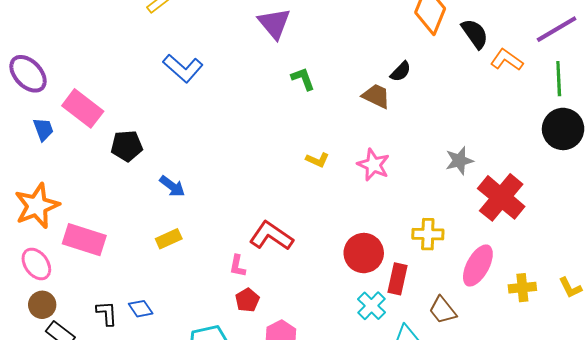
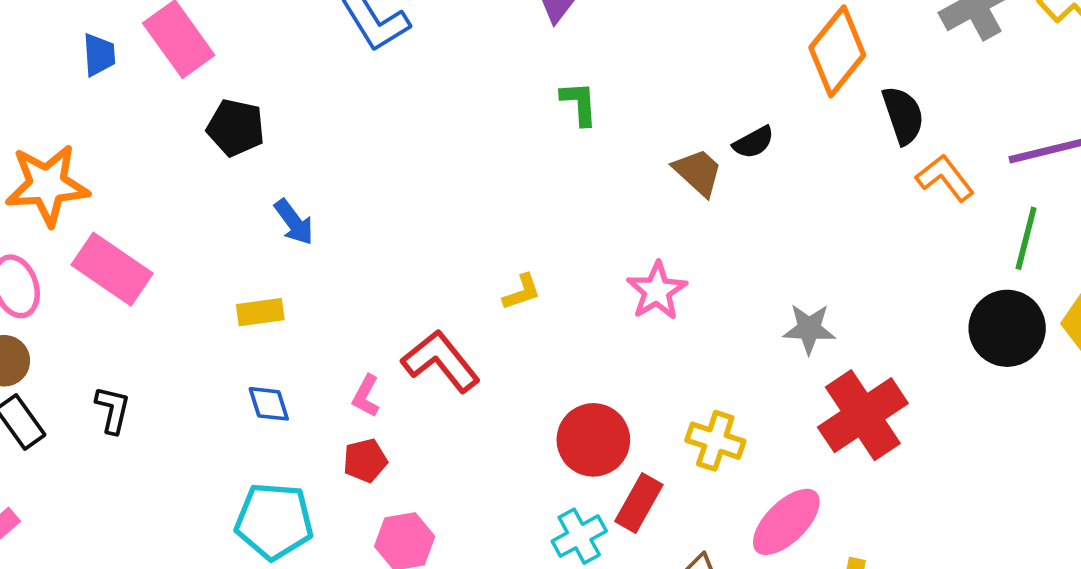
yellow L-shape: (318, 160) -> (522, 292), moved, turned -60
blue diamond: (141, 309) -> (269, 404), moved

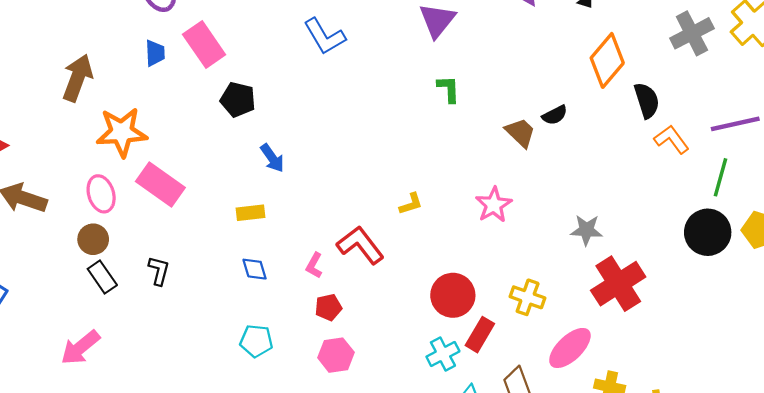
red pentagon: (365, 461) -> (328, 307), moved
cyan pentagon: (274, 521) -> (256, 341), size x0.7

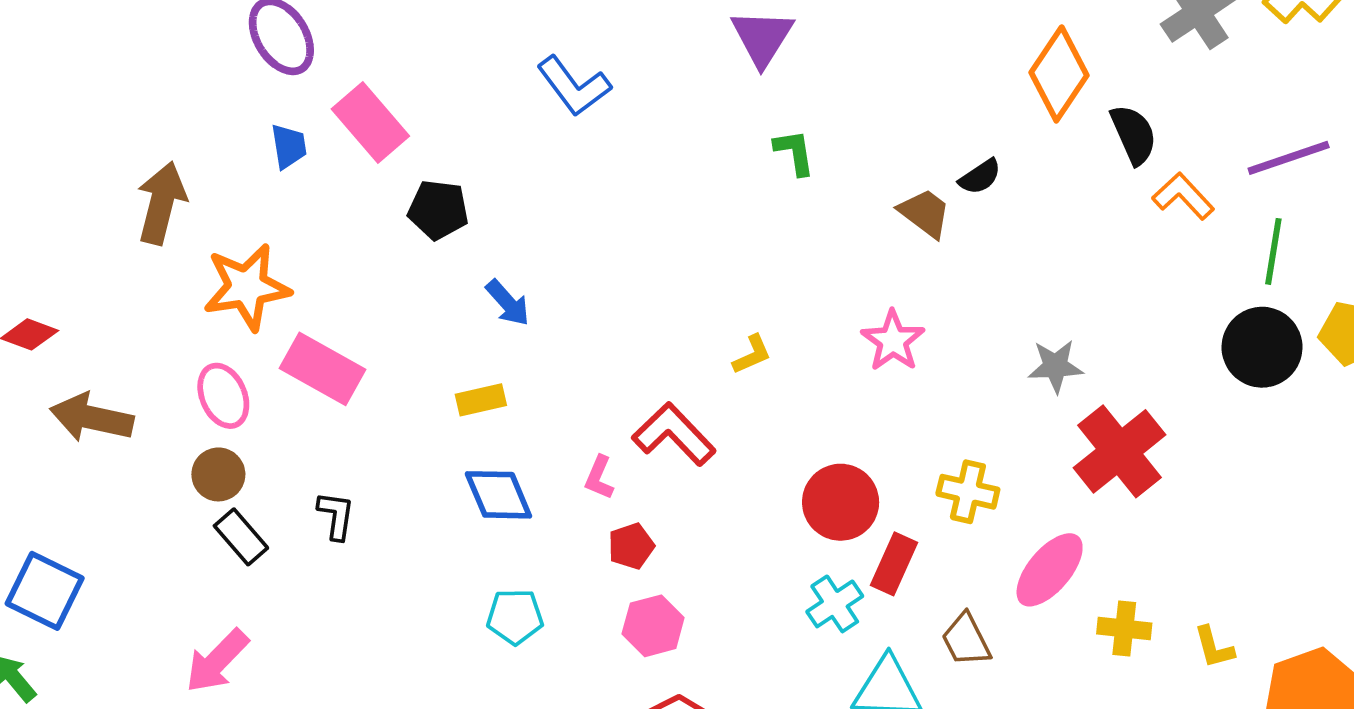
blue diamond: (255, 269) -> (498, 495), size x1.5

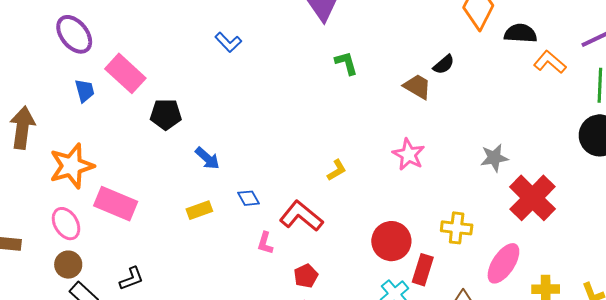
blue L-shape: (574, 86) -> (228, 42), size x0.7
black semicircle: (1134, 135) -> (520, 33), turned -56
blue diamond: (498, 495) -> (249, 198), moved, size x0.6
black L-shape: (336, 516) -> (132, 279), turned 68
red pentagon: (631, 546) -> (306, 276), moved

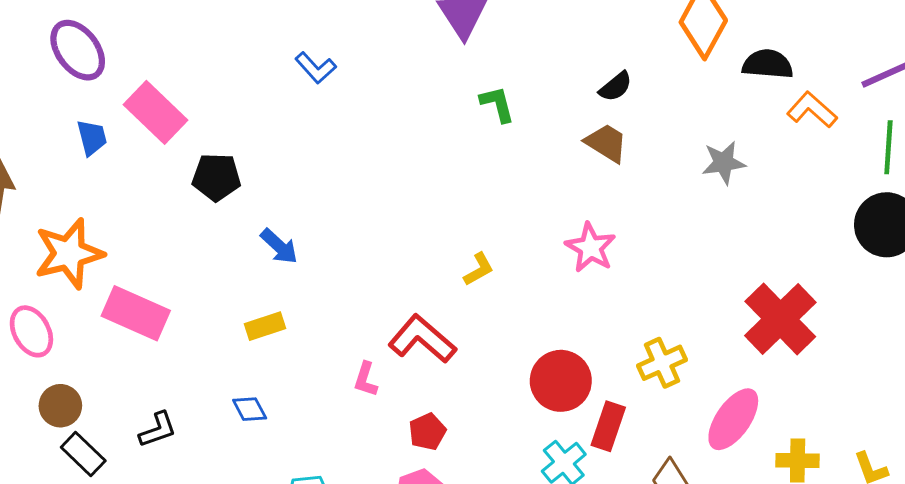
black semicircle: (444, 64) -> (616, 87), moved
gray star: (494, 158) -> (724, 163), moved
blue diamond: (249, 198) -> (250, 409), moved
pink ellipse: (66, 224) -> (31, 331), moved
yellow cross: (457, 228) -> (662, 363), turned -32

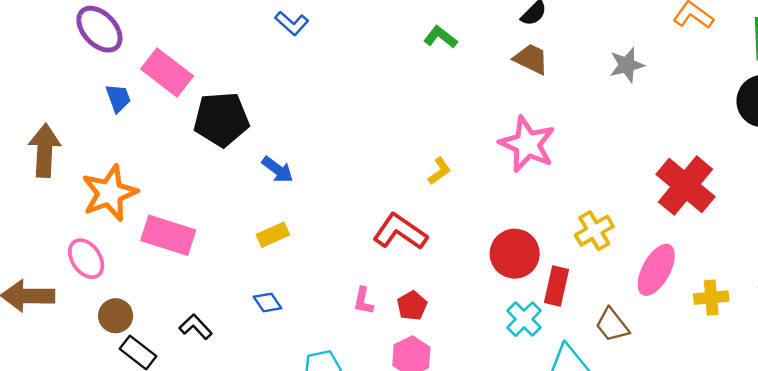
green L-shape: (497, 104) -> (440, 37), turned -32
black pentagon: (216, 177) -> (221, 119), size x1.4
pink star: (590, 248) -> (527, 144), size x1.4
pink L-shape: (366, 379) -> (363, 301), moved
black L-shape: (158, 430) -> (196, 327), turned -108

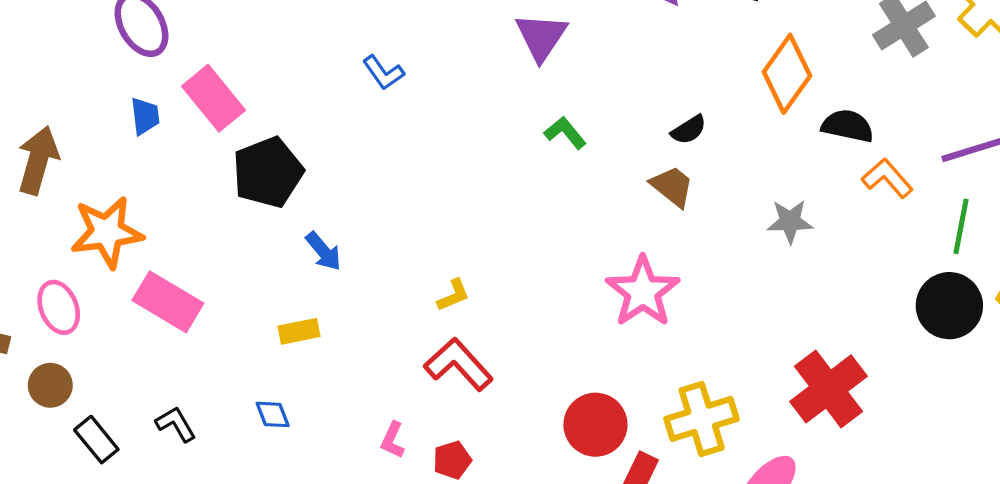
black pentagon: (221, 119) -> (268, 172), turned -30
yellow L-shape: (439, 171) -> (453, 295), moved
yellow cross: (594, 231) -> (702, 419), size x1.4
brown circle: (116, 316) -> (50, 385), moved

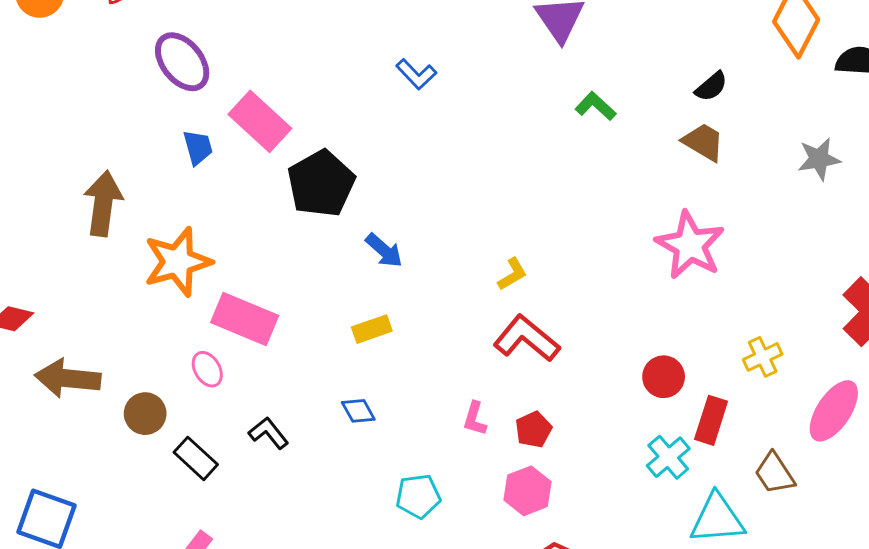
pink ellipse: (59, 307) -> (207, 369), moved, size x0.7
yellow cross: (702, 419) -> (763, 357), size x0.6
red circle: (595, 425) -> (664, 377), size x0.7

